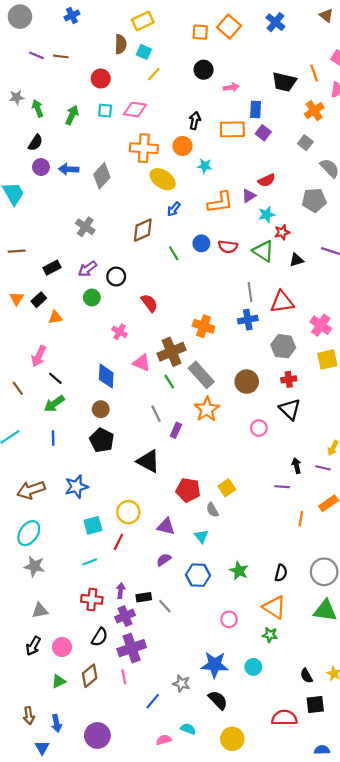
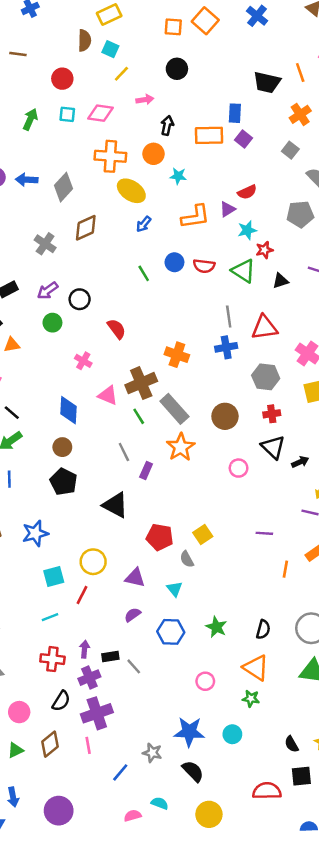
pink arrow: (231, 87) -> (145, 100), moved
brown diamond: (143, 230) -> (86, 228), moved
black arrow: (296, 466) -> (300, 462), moved, turned 80

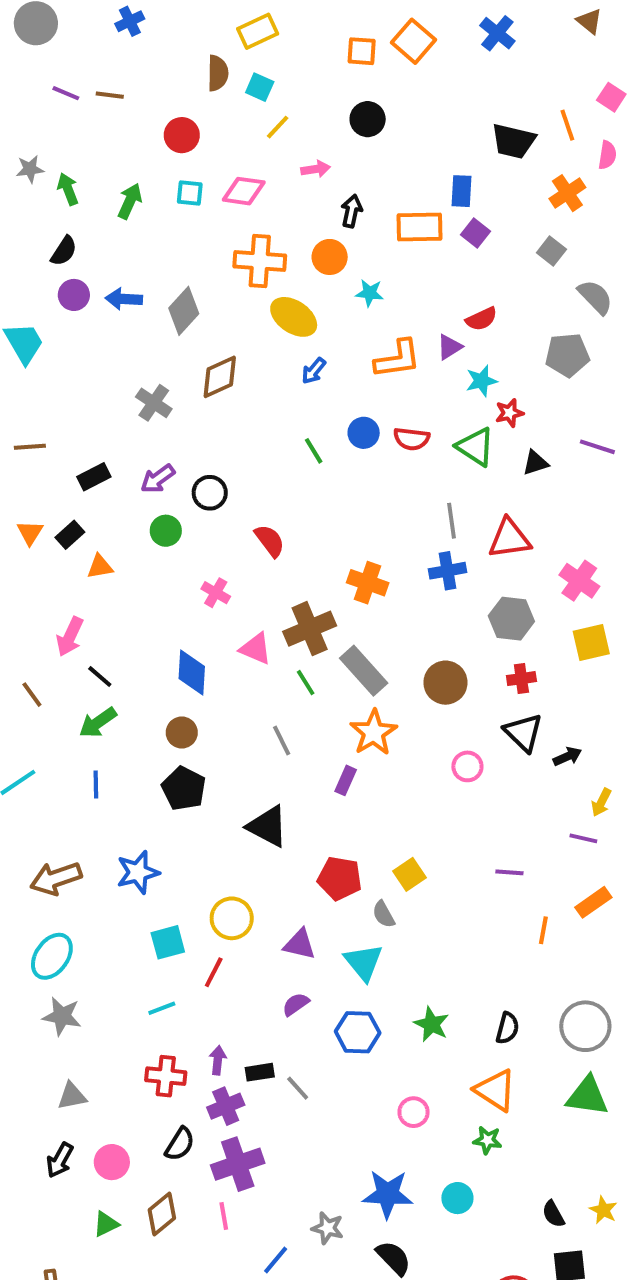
purple rectangle: (146, 471) -> (346, 780), moved
cyan triangle: (174, 589) -> (364, 962), size x1.5

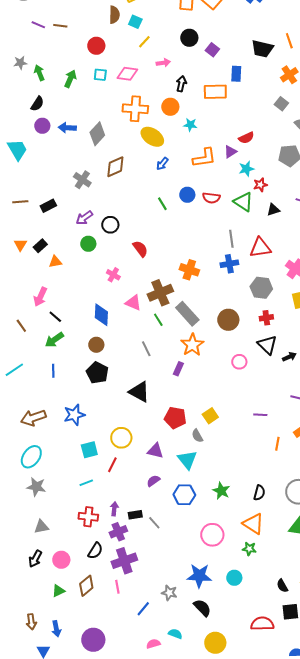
purple square: (475, 233) -> (212, 50), moved
black rectangle: (94, 477) -> (48, 206), moved
pink circle: (414, 1112) -> (212, 535), size x1.5

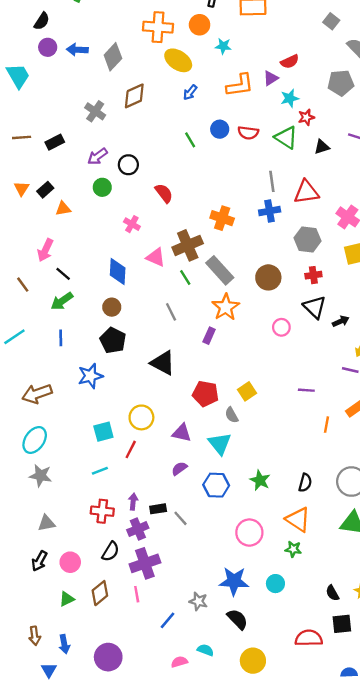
blue star: (74, 415) -> (90, 376), moved

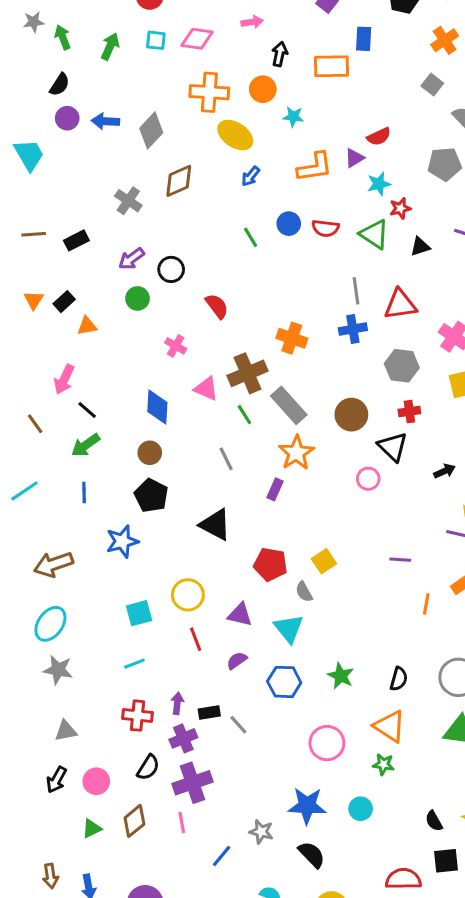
black triangle: (315, 307) -> (393, 447), moved
red line: (131, 449) -> (196, 639), moved, turned -48

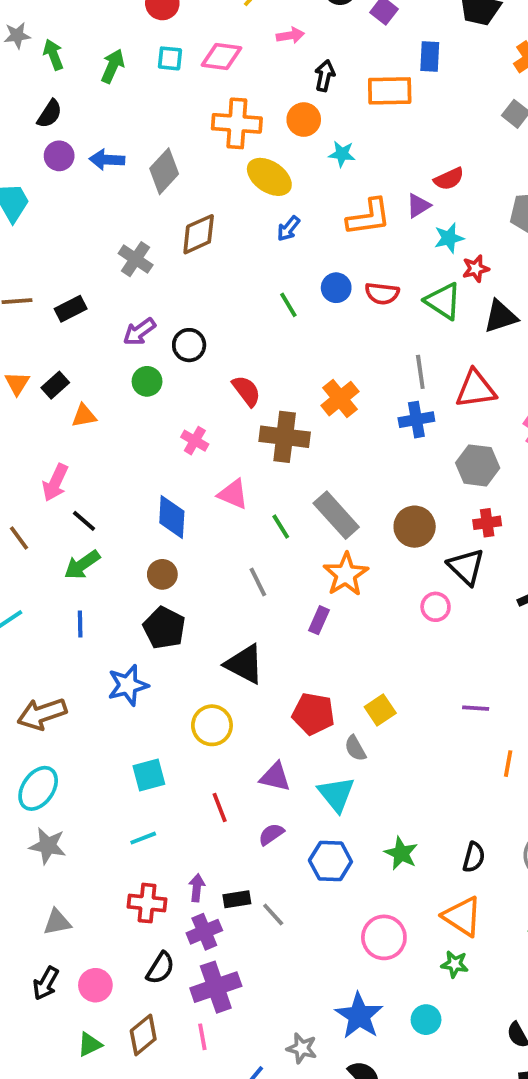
black triangle: (420, 247) -> (501, 316), size x1.4
orange cross: (292, 338) -> (340, 399), moved, turned 32
brown cross: (248, 373) -> (285, 437), moved, turned 30
yellow circle: (188, 595) -> (212, 725), moved
blue star: (307, 806) -> (359, 1016), turned 30

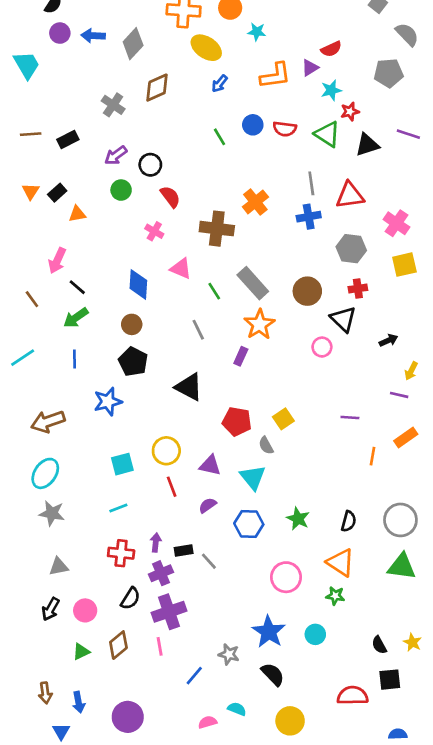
red semicircle: (246, 391) -> (170, 197), moved
yellow circle: (212, 725) -> (166, 451), moved

